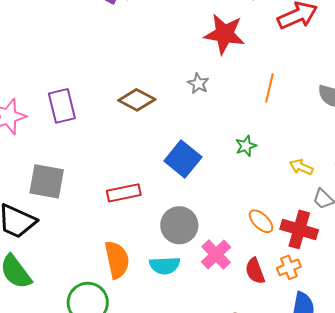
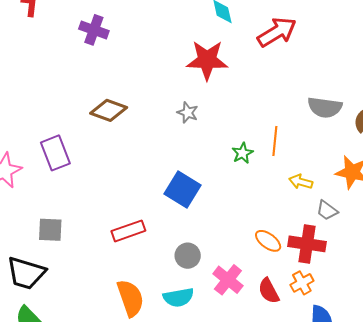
orange line: (269, 88) -> (275, 141), moved
brown diamond: (137, 100) -> (109, 110), moved
green star: (246, 146) -> (243, 153), moved
gray square: (47, 181) -> (50, 230), size x0.7
gray circle: (179, 225) -> (188, 256), size x0.7

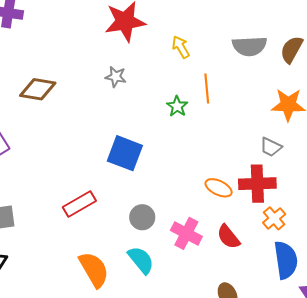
yellow arrow: (301, 182) -> (181, 47), moved, turned 55
orange cross: (302, 283) -> (274, 218), moved
cyan semicircle: (178, 297) -> (141, 260), turned -108

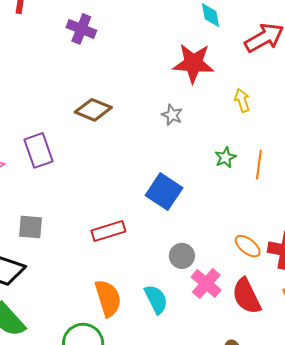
orange line: (207, 88) -> (259, 165), moved
gray circle: (142, 217) -> (182, 256), moved
red semicircle: (228, 237) -> (246, 296), size x1.4

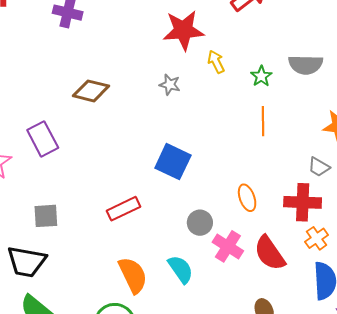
yellow arrow: (242, 100) -> (216, 62), moved
green star: (225, 157) -> (261, 76), moved
orange ellipse: (248, 246) -> (247, 198), moved, turned 40

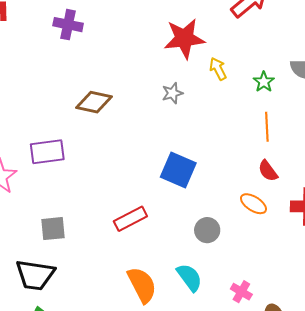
gray star: (170, 85) -> (172, 93), turned -30
purple rectangle: (43, 139) -> (47, 152), turned -68
orange ellipse: (247, 198) -> (253, 204), turned -36
pink cross: (228, 246) -> (241, 292), moved, size x0.7
red semicircle: (270, 253) -> (268, 171), moved, size x0.6

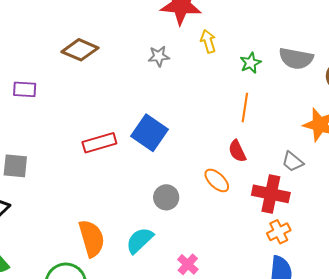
purple rectangle: (47, 152) -> (25, 89), size x0.7
red rectangle: (130, 219) -> (99, 143), moved
cyan semicircle: (189, 277) -> (140, 240), turned -108

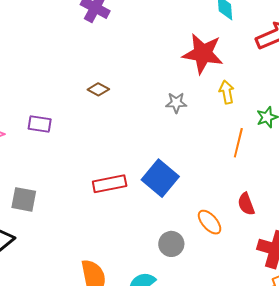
brown diamond: (80, 50) -> (98, 89), size x0.6
orange line: (245, 108) -> (238, 143), moved
orange ellipse: (217, 180) -> (210, 222), moved

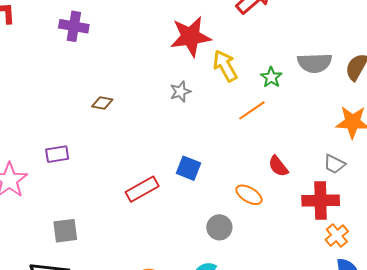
yellow arrow: (227, 92) -> (225, 66), size x1.4
orange line: (238, 143) -> (252, 110), turned 60
blue square: (160, 178) -> (189, 168), size x0.7

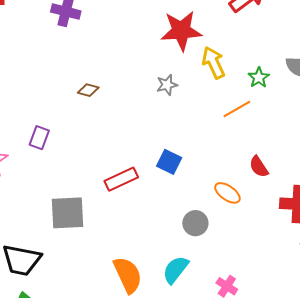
purple rectangle: (57, 154) -> (39, 138), turned -65
gray square: (65, 231) -> (67, 213), moved, size x1.4

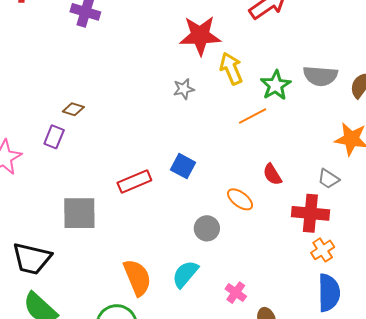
green star: (259, 78) -> (276, 85), size x1.4
brown diamond: (88, 90) -> (73, 109), moved

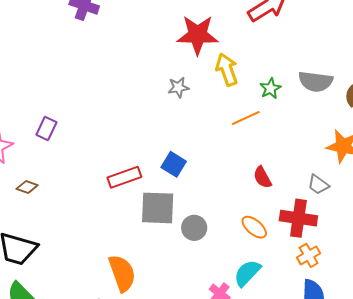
green star: (276, 85) -> (270, 88), size x0.7
brown diamond: (73, 109) -> (27, 187), moved
orange ellipse: (240, 199) -> (254, 227), moved
gray square: (79, 213) -> (158, 208), moved
cyan semicircle: (185, 274) -> (247, 273), moved

